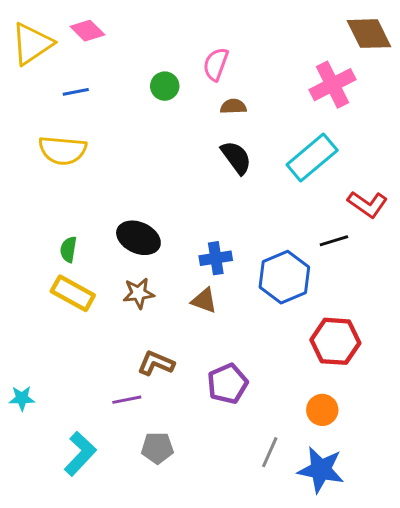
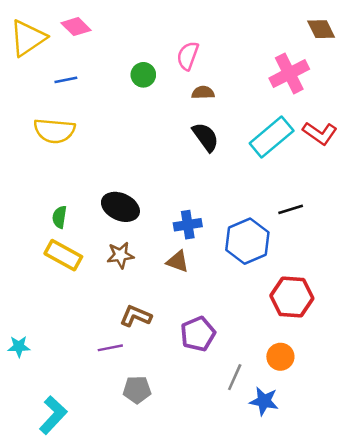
brown diamond: (369, 34) -> (321, 29), size x0.7
red L-shape: (367, 204) -> (320, 133), moved
gray line: (270, 452) -> (235, 377), moved
cyan L-shape: (80, 454) -> (53, 415), moved
blue star: (321, 470) -> (264, 401), moved, size x0.7

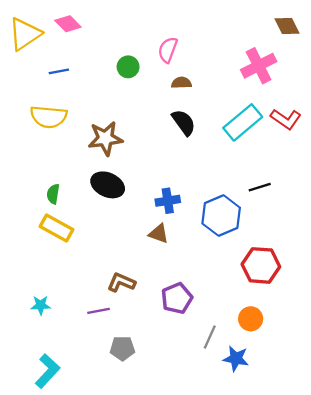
brown star: (120, 255) -> (105, 138), moved, size x1.4
cyan star: (19, 347) -> (41, 305), moved

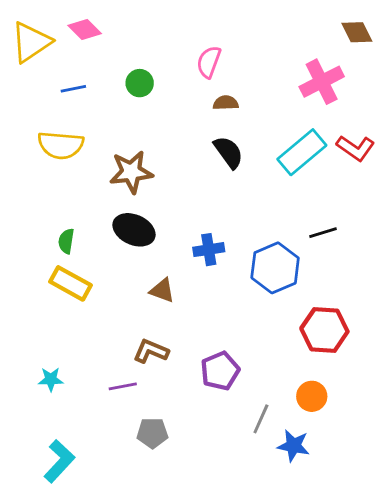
green circle: (128, 67) -> (140, 83), moved
brown triangle: (159, 234) -> (162, 290), moved

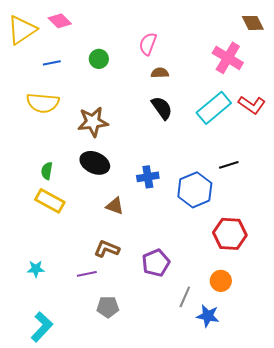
pink cross: (322, 82) -> (228, 58), turned -32

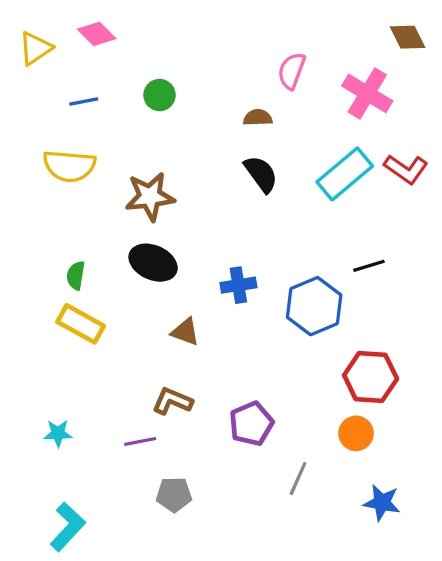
yellow triangle: (22, 30) -> (35, 48), size x0.7
pink semicircle: (148, 44) -> (292, 71), moved
orange circle: (221, 281) -> (356, 433), moved
blue star: (208, 316) -> (382, 503), moved

